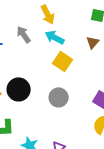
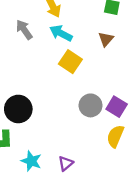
black circle: (19, 89) -> (18, 109), moved
gray circle: (59, 97) -> (91, 105), moved

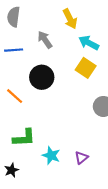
cyan arrow: (61, 33) -> (89, 43), moved
black circle: (18, 109) -> (42, 77), moved

